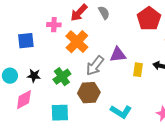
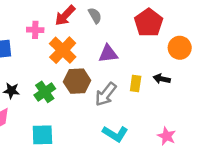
purple triangle: (118, 55) -> (108, 54), moved
gray arrow: (95, 66) -> (106, 94), moved
brown hexagon: (89, 93) -> (77, 81), moved

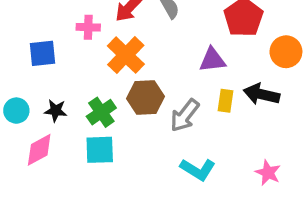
purple triangle: (108, 54) -> (212, 60), moved
black arrow: (162, 79) -> (261, 94), size x1.5
cyan square: (42, 135) -> (100, 150), moved

